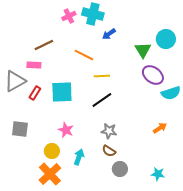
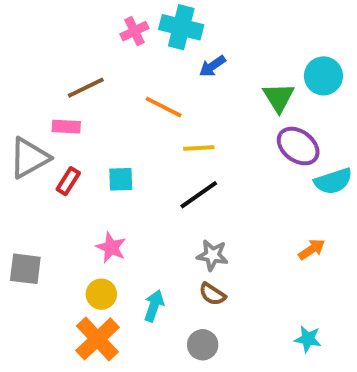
cyan square: (62, 92) -> (121, 179), size x0.6
gray square: (20, 129) -> (25, 269), moved
pink star: (66, 130) -> (111, 247), moved
gray circle: (120, 169) -> (203, 345), moved

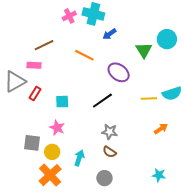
purple ellipse: (298, 146) -> (119, 72), moved
yellow line: (199, 148) -> (149, 99), moved
cyan square: (121, 179) -> (62, 102), moved
gray square: (25, 269) -> (32, 143), moved

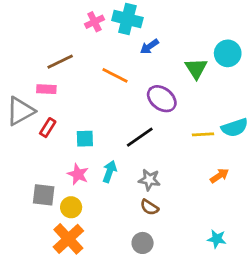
cyan arrow: (79, 158) -> (110, 172), moved

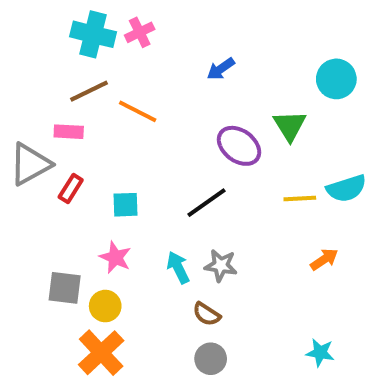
cyan cross: (127, 19) -> (93, 34), moved
green triangle: (196, 68) -> (290, 126), moved
orange line: (115, 75) -> (138, 111), moved
cyan arrow: (110, 172) -> (178, 268), moved, turned -45
brown semicircle: (149, 207) -> (207, 314), moved

